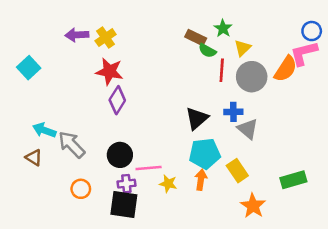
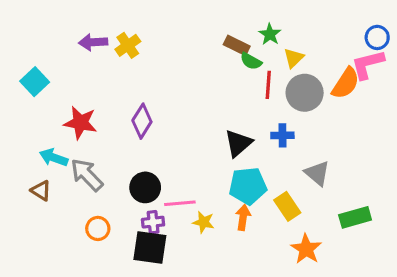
red star: (109, 71) -> (80, 123), moved
gray triangle: (248, 129) -> (317, 173), moved

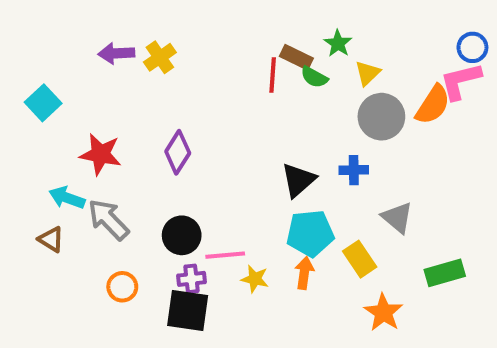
red line: (268, 85) -> (273, 75), moved

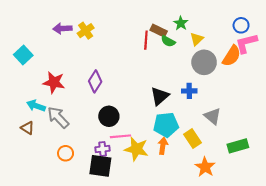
blue circle: (472, 47) -> (241, 25), moved
black circle: (182, 235) -> (109, 116), moved
yellow star: (255, 279) -> (136, 149), size x1.6

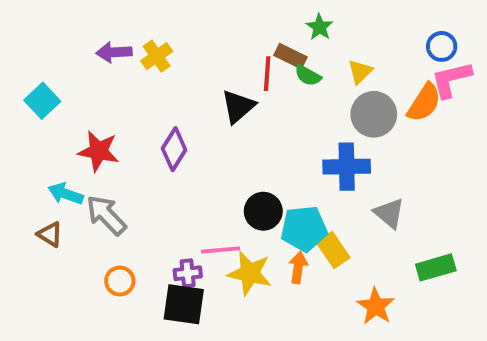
green star: (181, 23) -> (319, 27), moved
blue cross: (189, 91) -> (347, 167), size x1.6
black triangle: (160, 96) -> (238, 107), moved
black circle: (109, 116) -> (263, 211), moved
yellow rectangle: (192, 138) -> (333, 250), moved

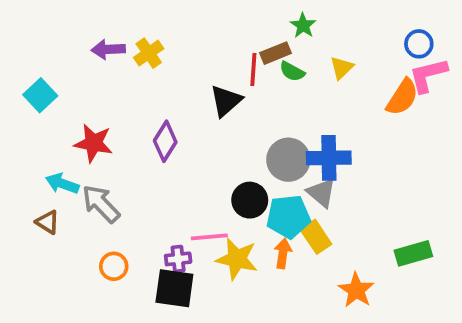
brown rectangle: (290, 56) -> (275, 53), turned -48
gray circle: (374, 114) -> (288, 160), moved
gray triangle: (389, 213) -> (321, 193), moved

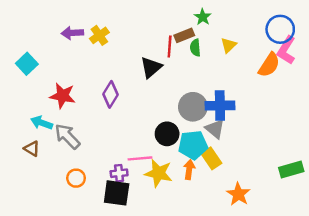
blue circle: (419, 44) -> (280, 29), size x1.5
green semicircle: (292, 71) -> (195, 48), turned 56
pink L-shape: (428, 75) -> (286, 50), turned -44
green rectangle: (413, 253) -> (291, 170), moved

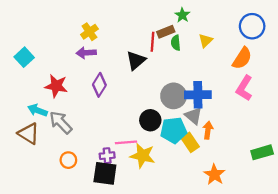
purple arrow: (72, 33) -> (86, 53), moved
pink L-shape: (286, 50) -> (244, 88), moved
brown triangle: (32, 149) -> (29, 134), size x1.5
orange arrow: (189, 170) -> (208, 130), moved

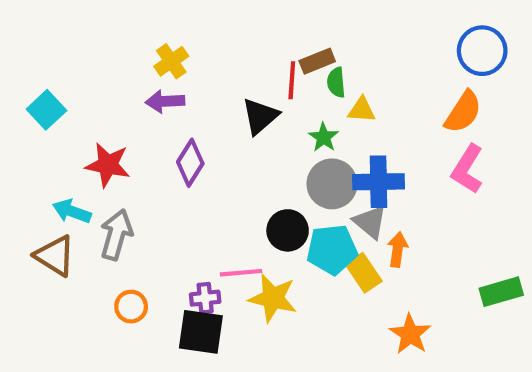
green star: (182, 15) -> (324, 137), moved
yellow triangle: (206, 41) -> (362, 110), moved, turned 48
gray arrow: (61, 122) -> (116, 235), turned 60

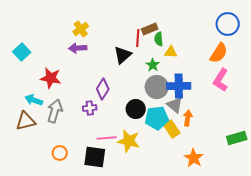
purple diamond: (190, 163) -> (103, 89), moved
brown triangle: (55, 256) -> (26, 121), turned -45
pink line: (241, 273) -> (107, 138), moved
purple cross: (205, 298) -> (90, 108), moved
orange circle: (131, 307) -> (60, 153), moved

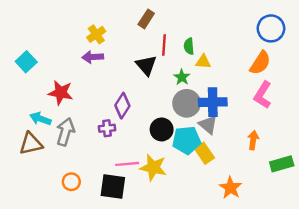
brown rectangle: (150, 29) -> (146, 19), moved, turned -35
black triangle: (123, 55) -> (146, 65), turned -30
orange arrow: (188, 118) -> (253, 140), moved

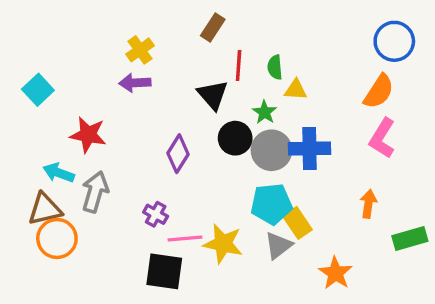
gray triangle: (208, 125) -> (278, 245), moved, turned 42
purple cross: (107, 128) -> (156, 214), moved, turned 35
black circle: (162, 129) -> (235, 138), moved
orange circle: (71, 182) -> (57, 238), moved, size x1.5

